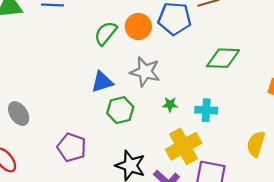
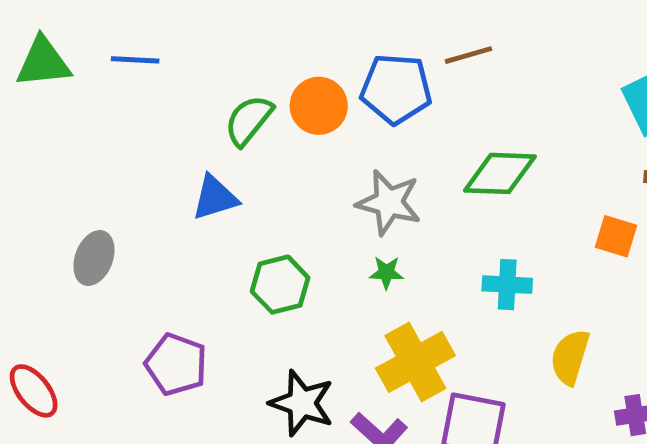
gray star: (145, 72) -> (389, 202), moved
blue triangle: (102, 82) -> (215, 198), moved
cyan cross: (206, 110) -> (507, 285), moved
gray ellipse: (19, 114) -> (94, 258), moved, turned 55

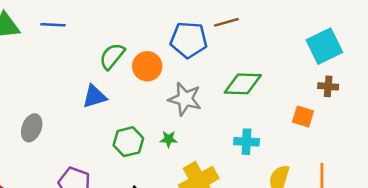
orange circle: (319, 106) -> (147, 66), moved
green star: (386, 273) -> (169, 139), moved

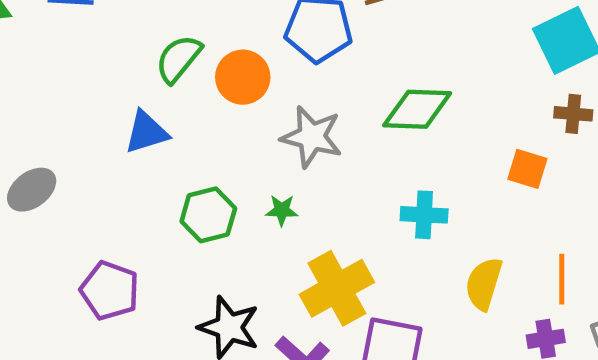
gray ellipse: (32, 128) -> (32, 190), turned 32

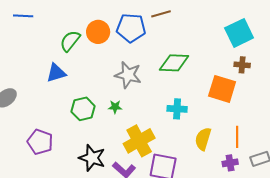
orange circle: (243, 77) -> (98, 32), moved
orange square: (527, 169) -> (222, 89), size x1.6

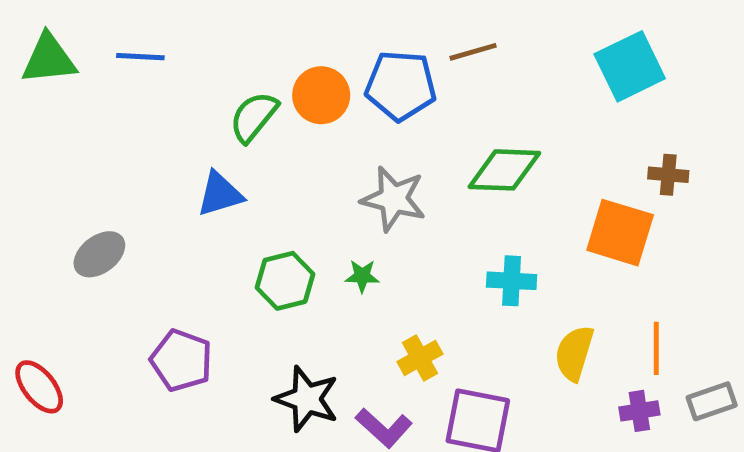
cyan square: (239, 33) -> (630, 66), moved
yellow cross: (139, 141) -> (420, 358), size x0.6

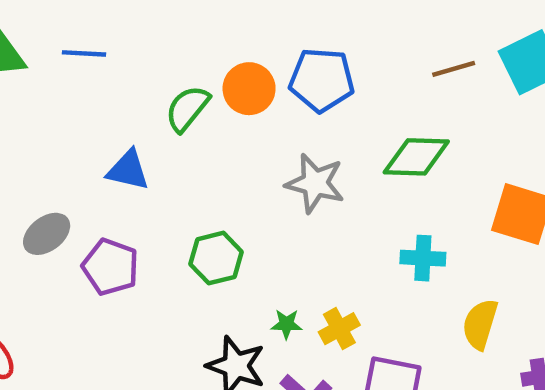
brown line: (473, 52) -> (454, 69), moved
blue triangle: (220, 194) -> (128, 170), moved, turned 30
green star: (362, 276) -> (286, 324), moved
purple pentagon: (181, 360) -> (110, 267), moved

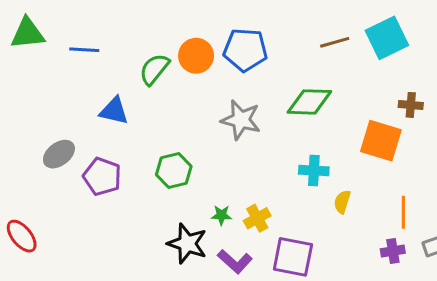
blue line: (84, 53) -> (84, 50), moved
yellow semicircle: (480, 324) -> (342, 202), moved, size x0.7

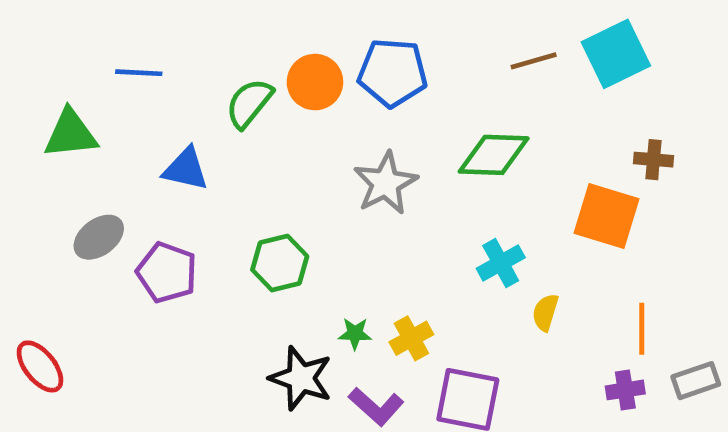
green triangle: (28, 33) -> (71, 134), moved
gray star: (241, 120) -> (386, 183), turned 30
cyan cross: (314, 170) -> (501, 263), turned -32

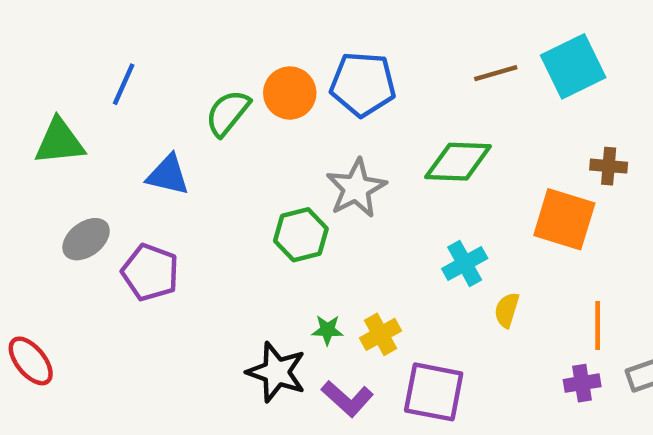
blue line: (139, 73) -> (124, 84), turned -69
green hexagon: (280, 263) -> (301, 235), moved

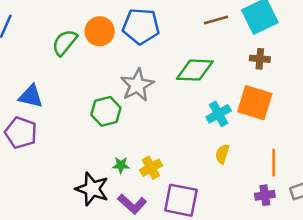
brown cross: (609, 166) -> (260, 59), moved
blue triangle: (168, 175) -> (31, 96), moved
cyan cross: (465, 264) -> (219, 114), moved

